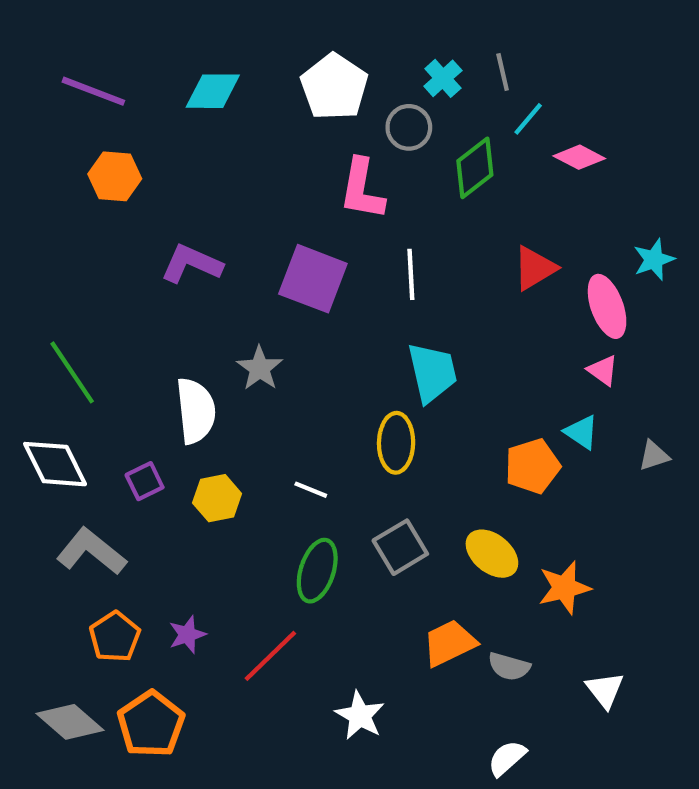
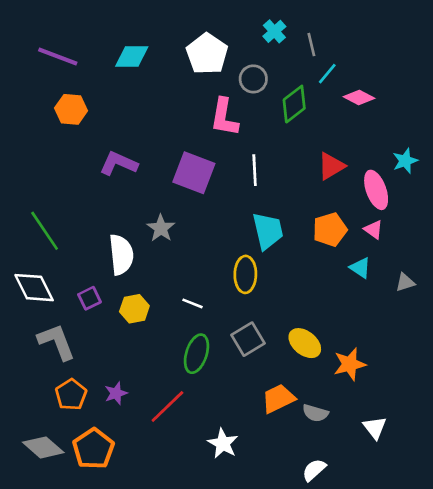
cyan cross: (443, 78) -> (274, 31), moved
orange pentagon: (532, 466) -> (330, 230), moved
gray L-shape: (91, 551) -> (56, 342), turned 30

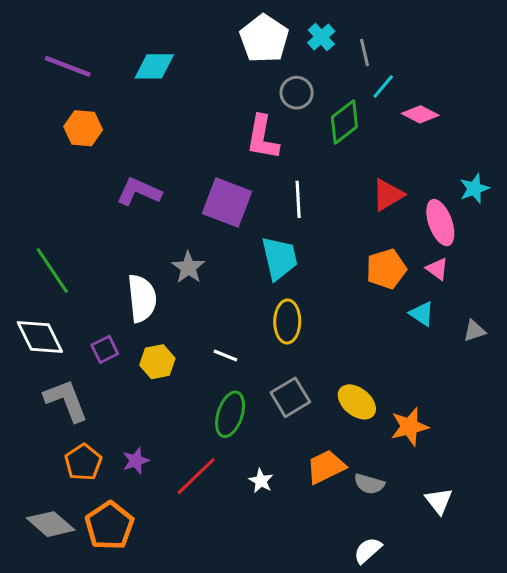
white pentagon: (207, 54) -> (264, 39), moved
cyan trapezoid: (268, 231) -> (280, 258), moved
white star: (223, 443) -> (261, 481), moved, size x0.7

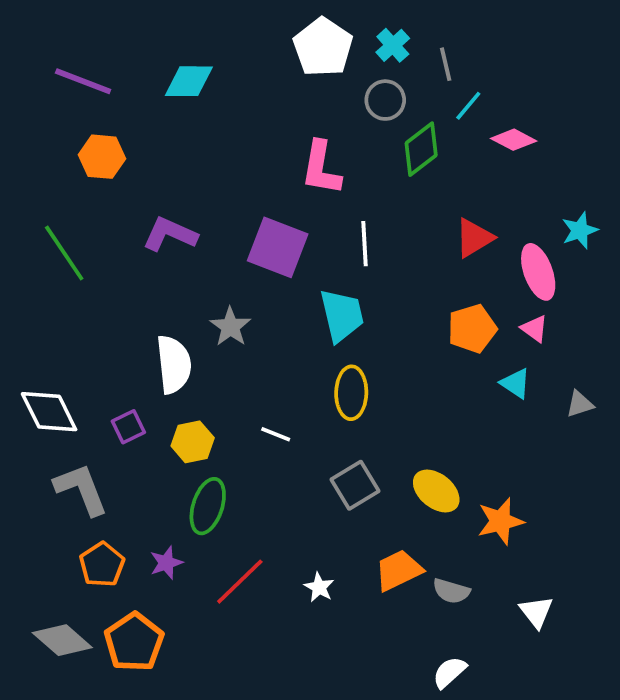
gray circle: (297, 93) -> (385, 100), moved
green line: (52, 270) -> (64, 253), moved
green ellipse: (230, 414) -> (208, 506), moved

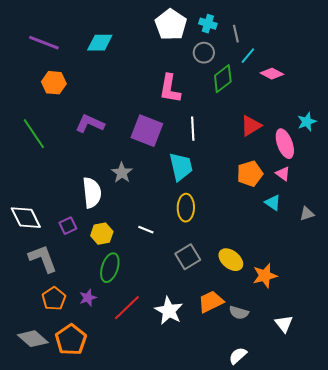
cyan cross: (393, 45) -> (208, 24), turned -30
white star: (319, 587) -> (169, 311), size x1.8

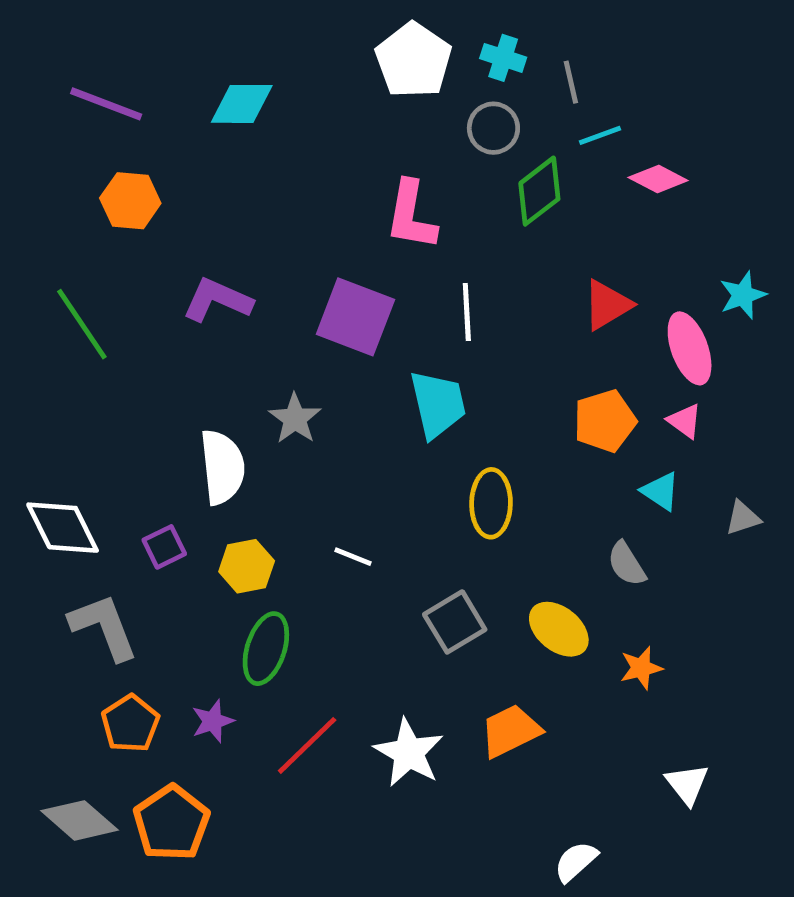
cyan line: (248, 56) -> (600, 135), turned 30
yellow ellipse: (186, 208) -> (491, 503), moved
orange star: (265, 276) -> (641, 668), size x0.7
gray semicircle: (239, 313) -> (627, 564), moved, turned 42

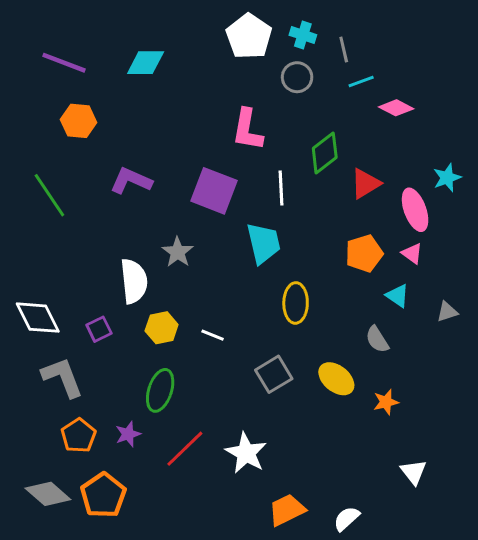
green diamond: (539, 191) -> (325, 153), moved
yellow hexagon: (247, 566) -> (162, 328), moved
orange trapezoid: (510, 731) -> (287, 510), moved

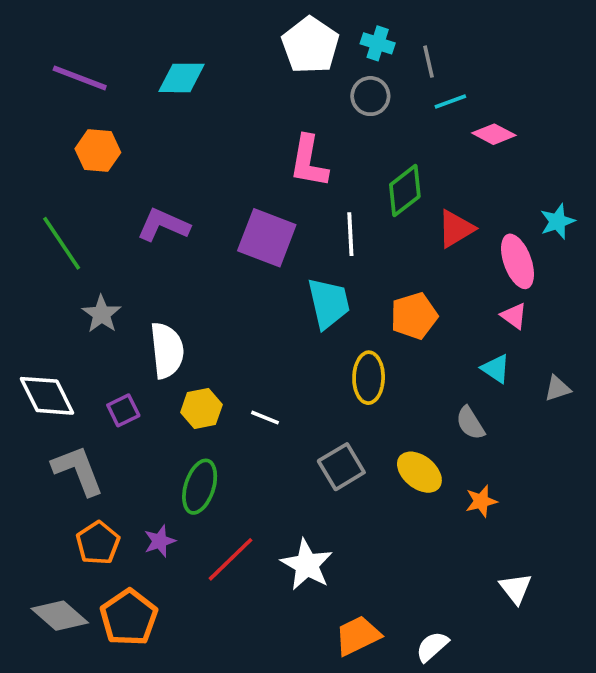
gray star: (178, 252) -> (102, 314), moved
orange pentagon: (364, 253) -> (414, 316), moved

